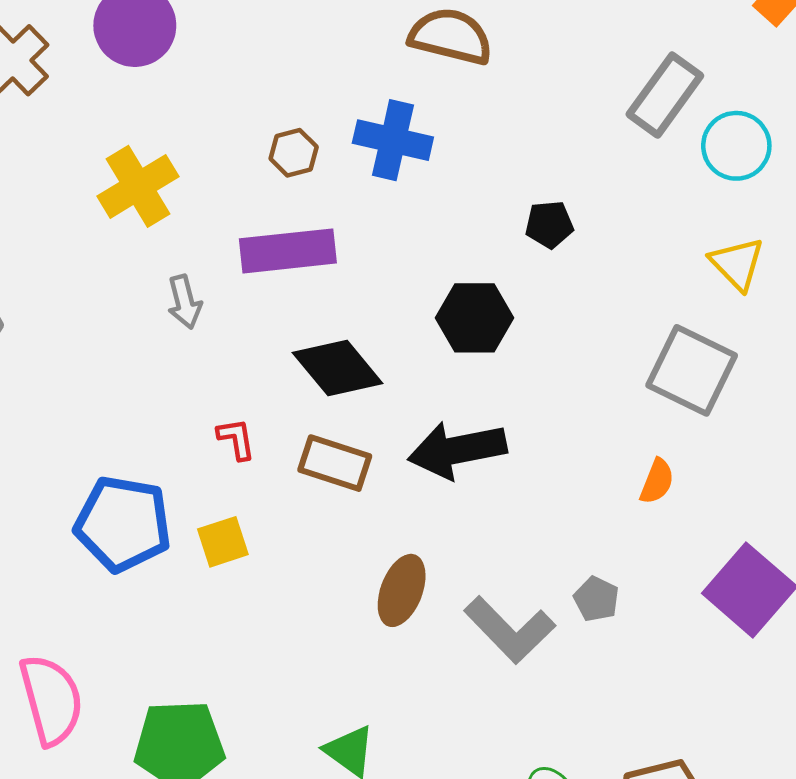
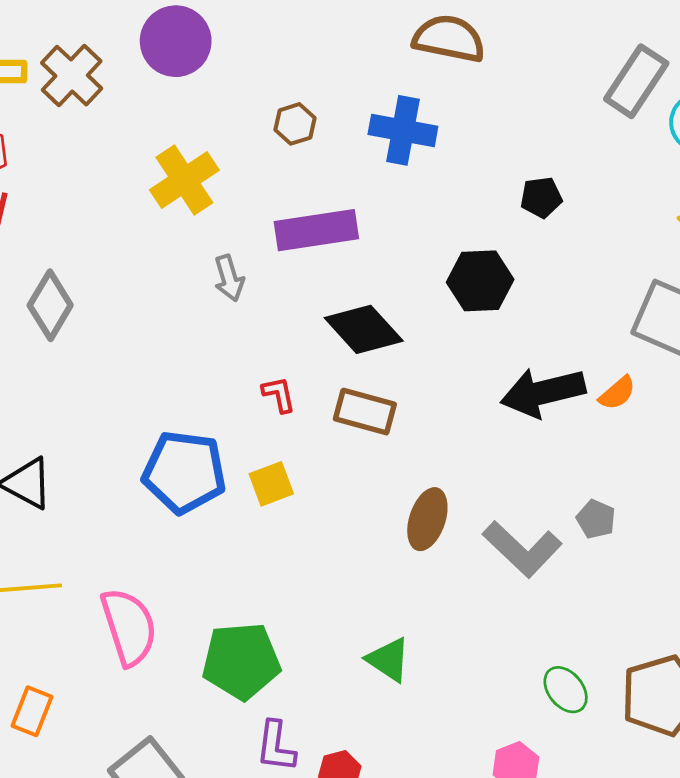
brown hexagon: (294, 153) -> (295, 124), moved
black arrow: (457, 450) -> (543, 392), moved
orange semicircle: (657, 481) -> (617, 393), moved, turned 30

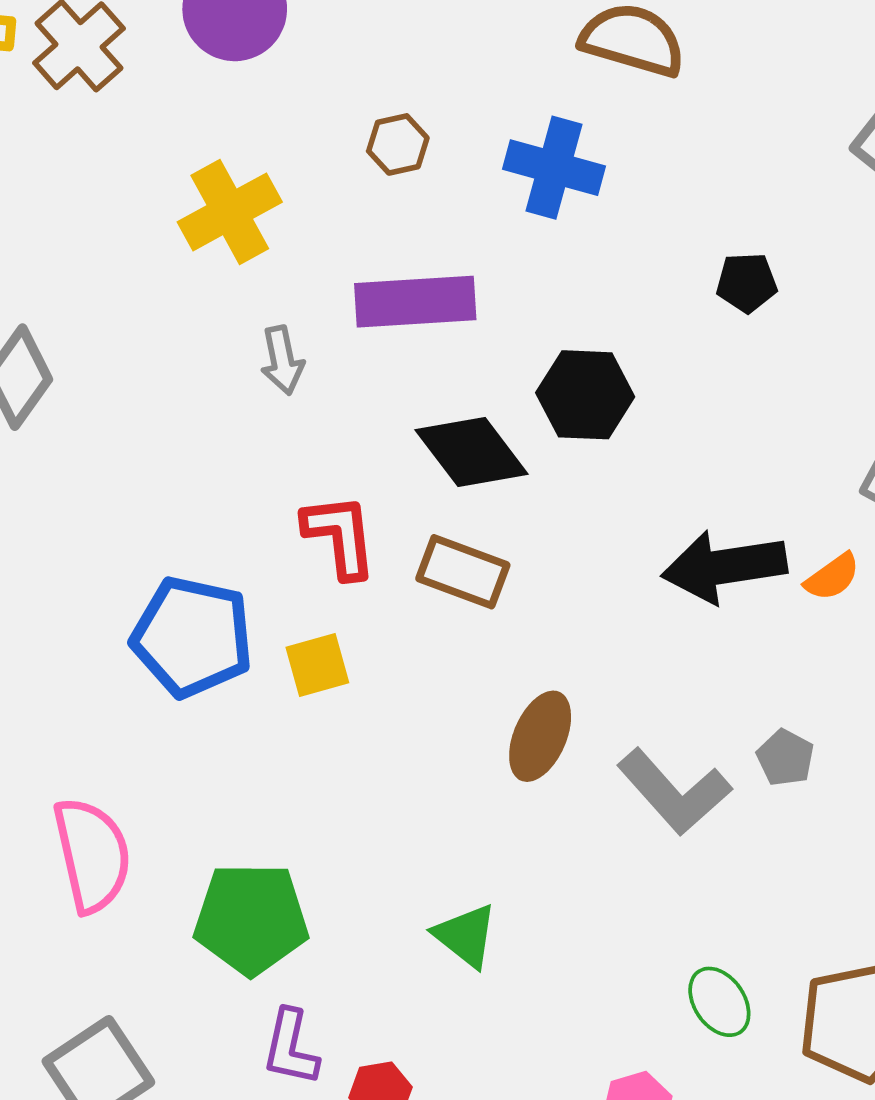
black hexagon: (480, 281) -> (585, 395), moved
red L-shape: (279, 394) -> (340, 536), size x1.6

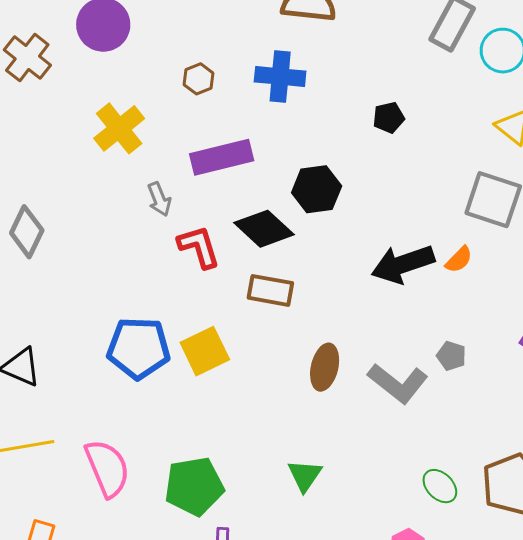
red L-shape: (340, 536) -> (199, 247), moved
yellow square: (317, 665) -> (205, 351), size x1.4
green triangle: (466, 936) -> (305, 475), turned 36

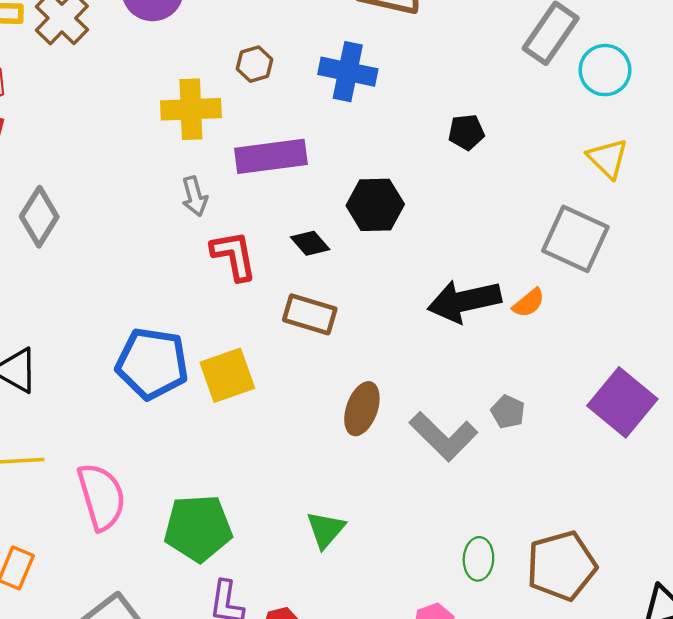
yellow cross: (119, 128) -> (191, 109), moved, turned 30
black diamond: (264, 229) -> (310, 243), size x0.6
green ellipse: (440, 486) -> (478, 559), turned 42

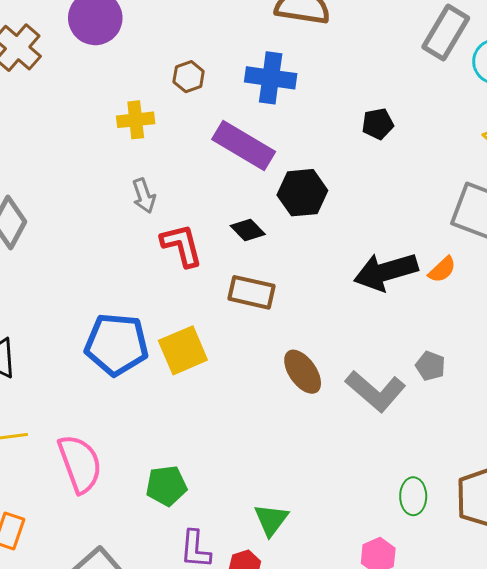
yellow cross: (191, 109) -> (136, 120), size x0.7
purple rectangle: (271, 156) -> (244, 145), moved, turned 42
brown ellipse: (362, 409) -> (303, 372), turned -51
green pentagon: (198, 528) -> (166, 486), size x0.7
green triangle: (326, 530) -> (271, 520), moved

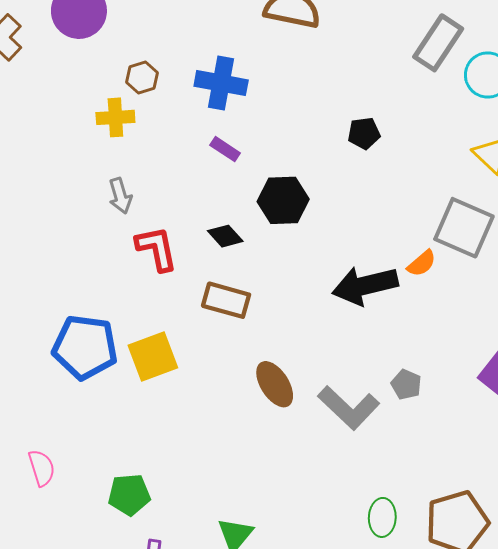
brown hexagon: (189, 77) -> (142, 78), moved
blue cross: (271, 78) -> (221, 83), moved
purple rectangle: (244, 145) -> (225, 149), size x0.5
orange semicircle: (442, 270) -> (422, 263), moved
pink semicircle: (80, 464) -> (42, 468), size x0.6

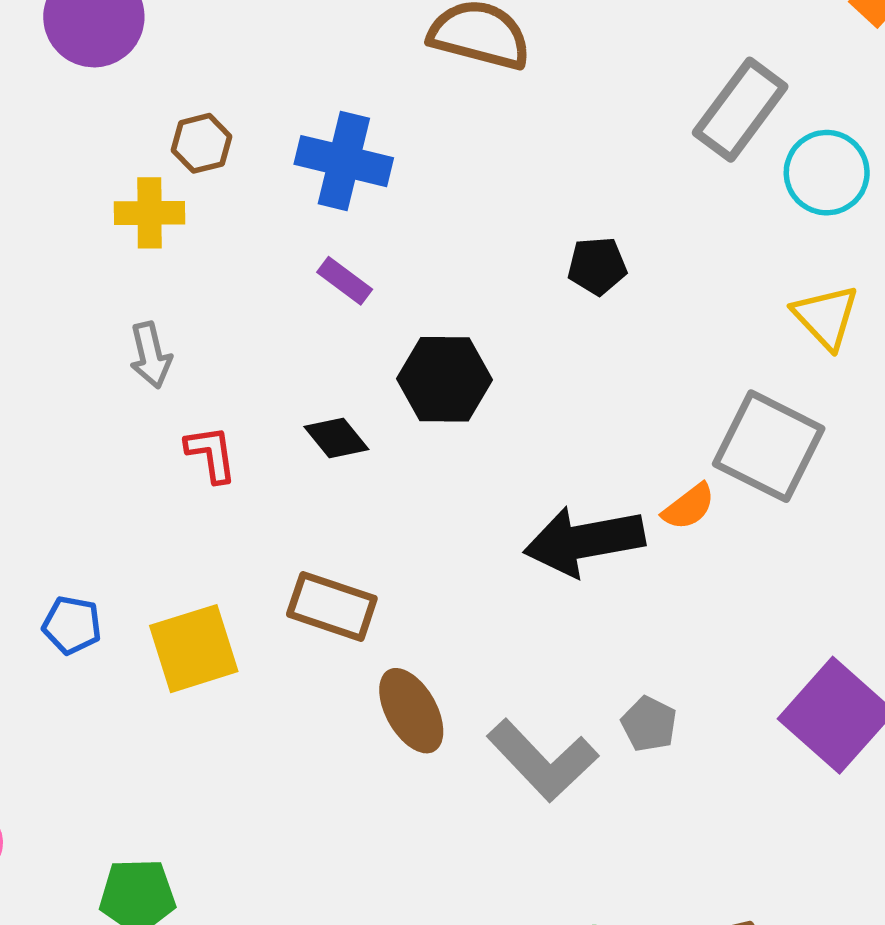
red L-shape: (157, 249) -> (211, 454), size x0.7
brown rectangle: (226, 300) -> (332, 606), moved
blue pentagon: (85, 347) -> (72, 625), size x0.5

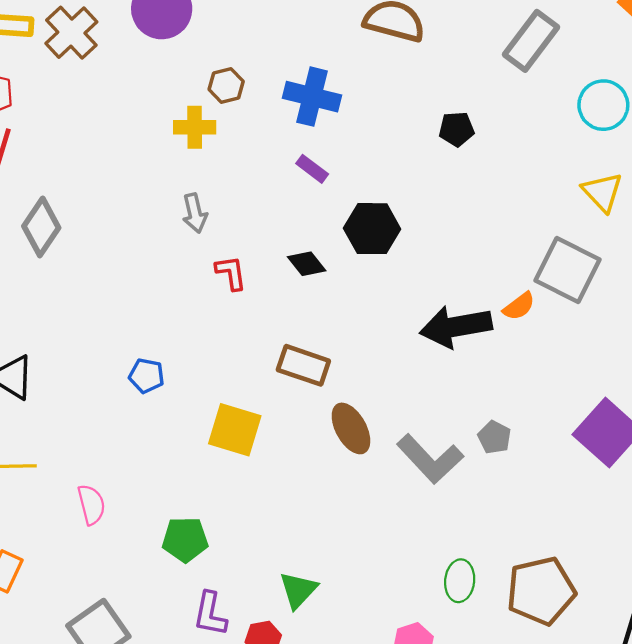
gray rectangle: (740, 110) -> (531, 41), moved
black pentagon: (597, 266) -> (457, 129), moved
yellow square: (194, 649) -> (235, 430), moved, turned 34

